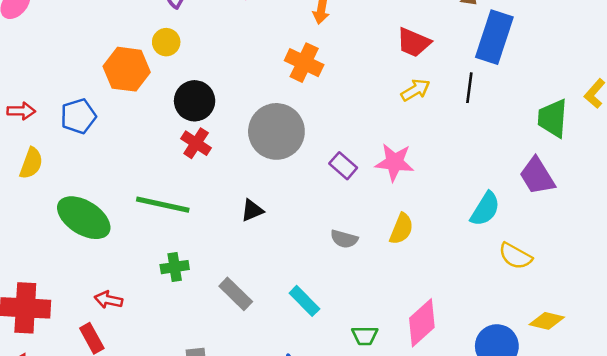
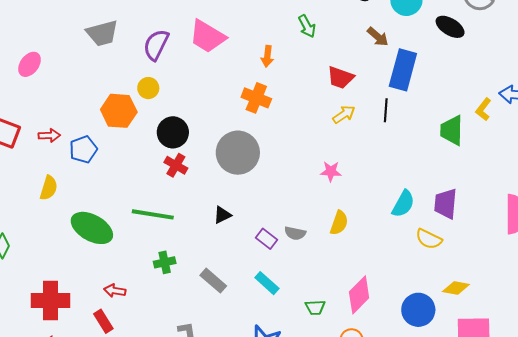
red arrow: (21, 111) -> (49, 135), moved
pink star: (394, 162) -> (331, 171), size x0.7
purple rectangle: (343, 166) -> (267, 239), moved
purple trapezoid: (537, 176) -> (446, 204), moved, turned 40

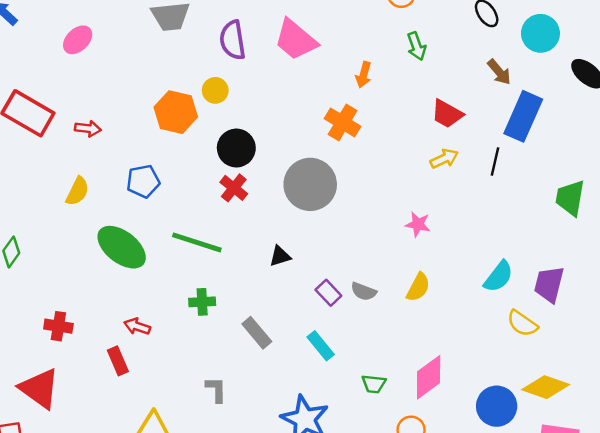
purple semicircle: (156, 45) -> (233, 40), turned -44
blue pentagon: (83, 149) -> (143, 181), moved
yellow diamond: (456, 288) -> (546, 387), size x1.4
red cross: (50, 301) -> (58, 326), size x0.6

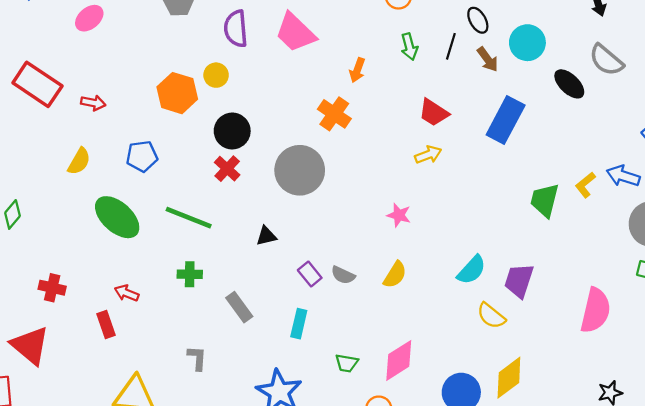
brown arrow: (499, 72) -> (488, 59), moved
black line: (495, 161) -> (451, 46), moved
cyan rectangle: (321, 346) -> (299, 324), turned 48
yellow diamond: (546, 387) -> (509, 378), turned -60

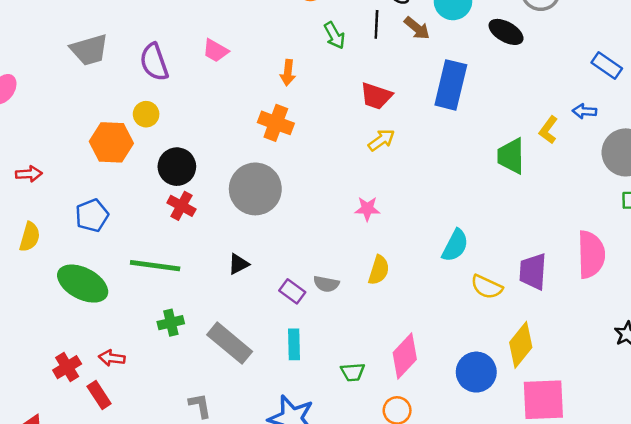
pink trapezoid: (295, 33) -> (215, 51), size x0.6
blue arrow: (623, 176) -> (584, 111), size x0.7
purple trapezoid: (519, 281) -> (533, 272), moved
red cross: (52, 288) -> (67, 367), moved, turned -30
gray rectangle: (239, 307) -> (230, 343), size x1.4

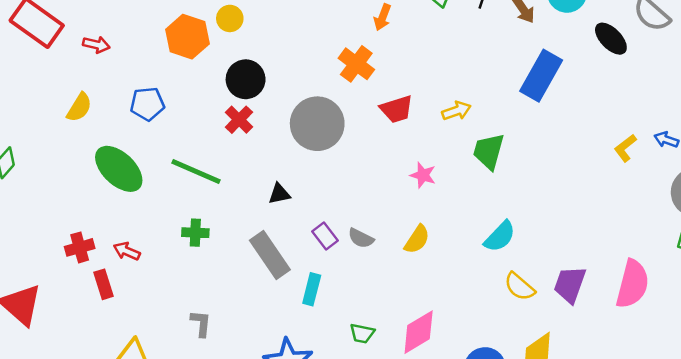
red trapezoid: (376, 96) -> (397, 109), moved, turned -52
green trapezoid: (511, 156) -> (489, 151), moved
gray rectangle: (230, 343) -> (270, 255), moved

